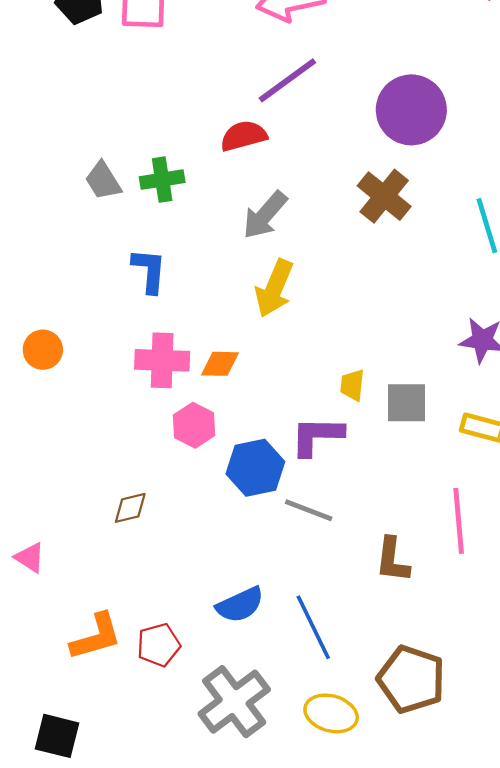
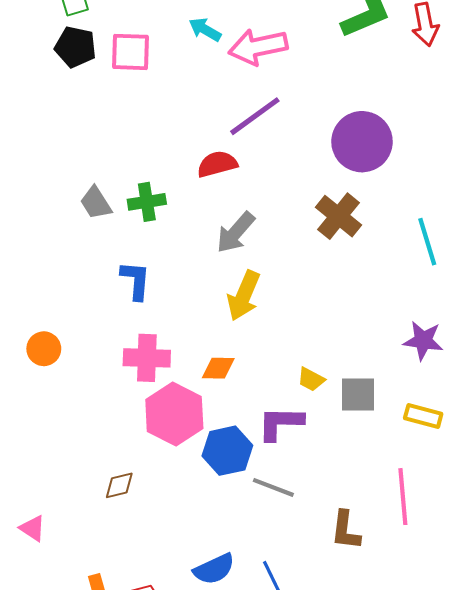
orange diamond: (220, 364) -> (218, 368), moved
yellow trapezoid: (352, 385) -> (311, 379), turned -68
pink hexagon: (194, 425) -> (174, 414), size x1.6

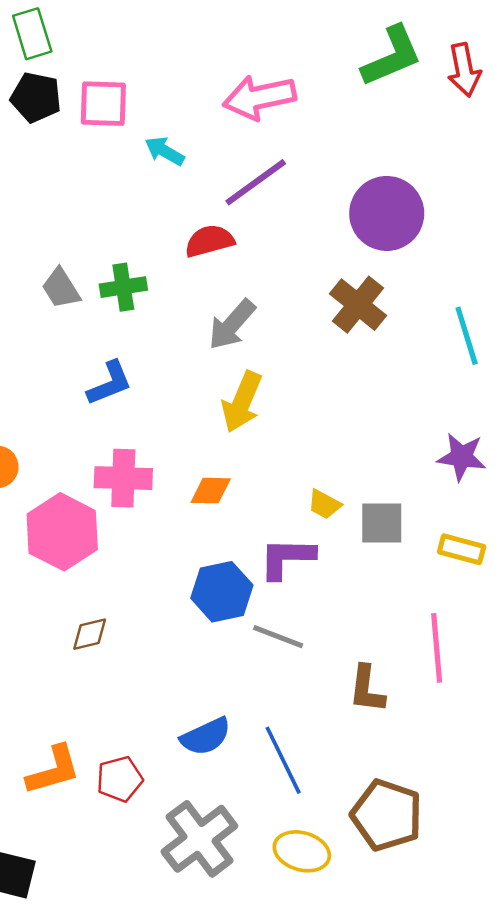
cyan arrow: (205, 29) -> (165, 151), moved
blue L-shape: (136, 280) -> (110, 383), turned 63
pink hexagon: (174, 414) -> (62, 532), moved

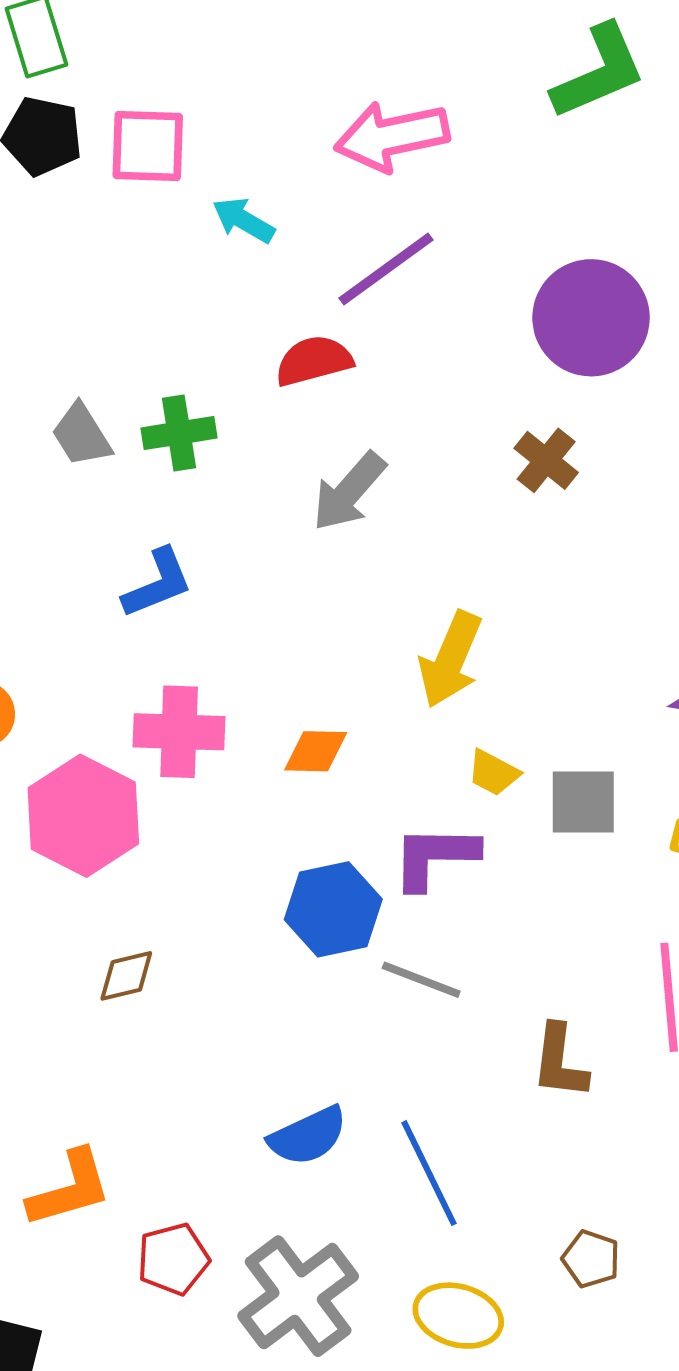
brown cross: (358, 305) -> (546, 460), size x0.7
yellow arrow: (242, 402) -> (450, 660), moved
red pentagon: (120, 779) -> (173, 1259), moved
brown pentagon: (387, 815) -> (591, 1259), size x0.5

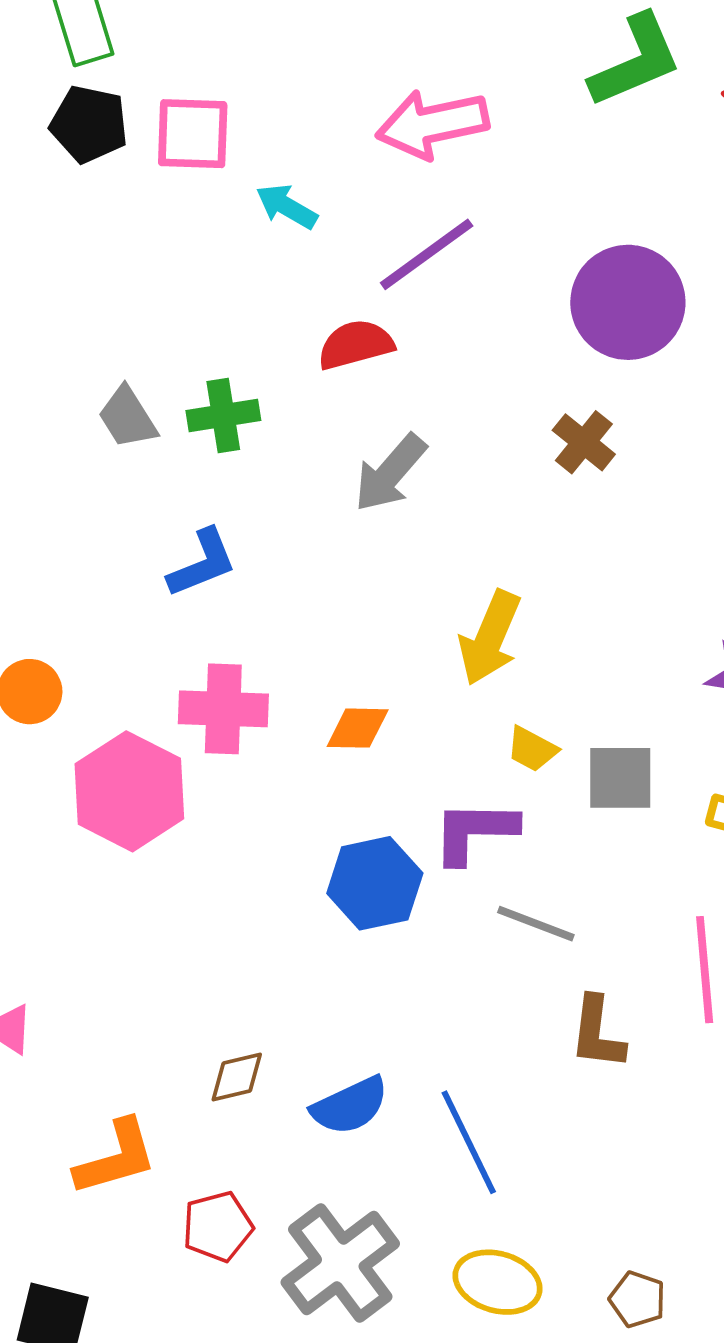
brown diamond: (126, 976) -> (237, 1077), moved
gray line: (421, 980) -> (536, 924), moved
brown pentagon: (591, 1259) -> (637, 1299), moved

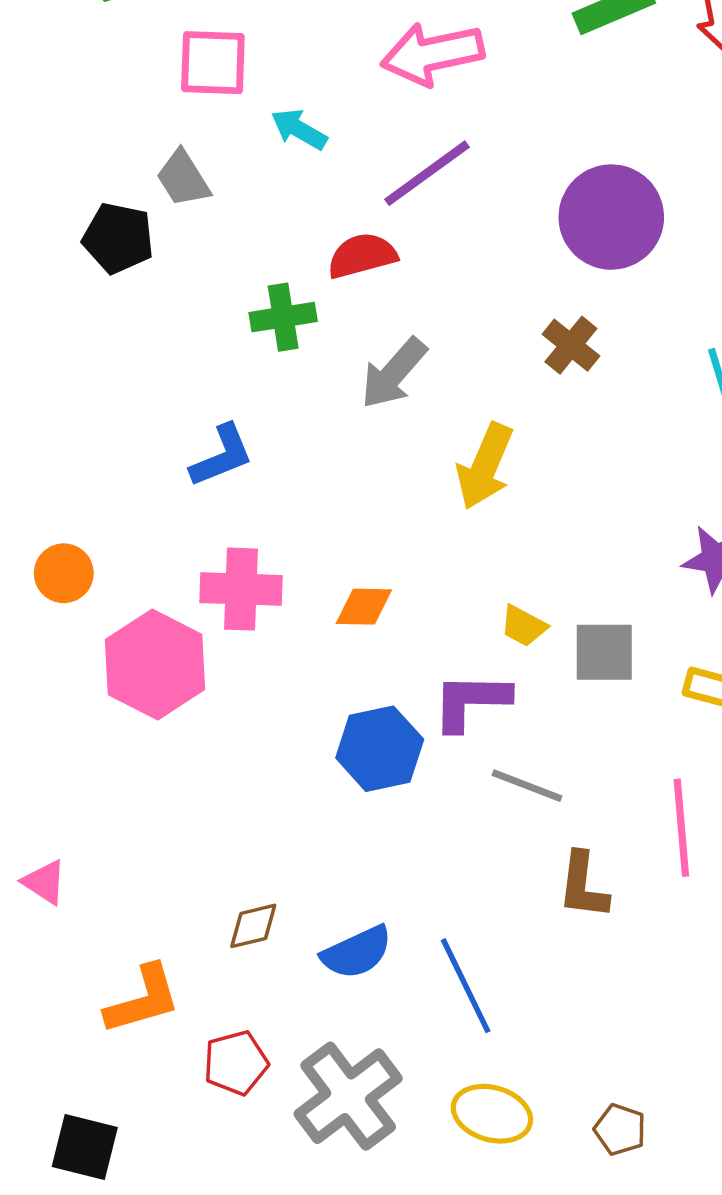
black pentagon: (89, 124) -> (118, 238), moved
green cross: (223, 415) -> (283, 317), moved
gray trapezoid: (127, 417) -> (183, 178), moved
yellow arrow: (490, 638) -> (485, 466), moved

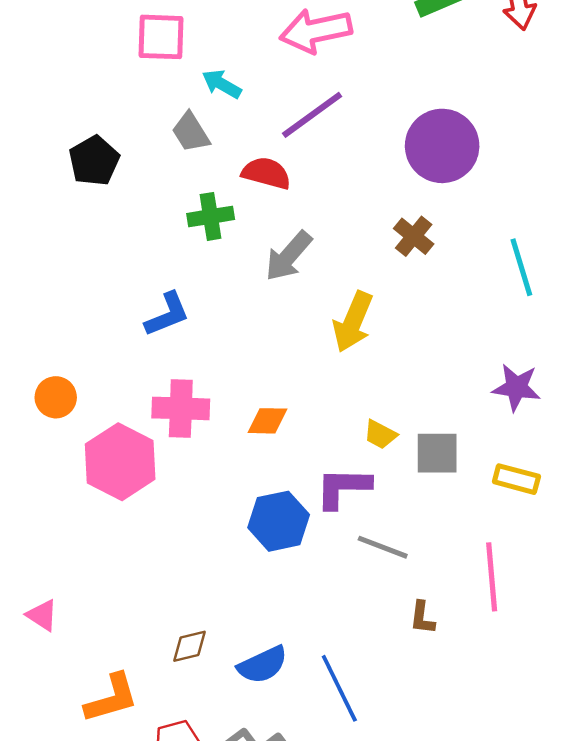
gray trapezoid: (183, 178) -> (191, 132), moved
black pentagon: (118, 238) -> (94, 161), turned 30
red semicircle: (362, 256) -> (266, 173), turned 30
brown L-shape: (583, 886) -> (422, 618), size x0.7

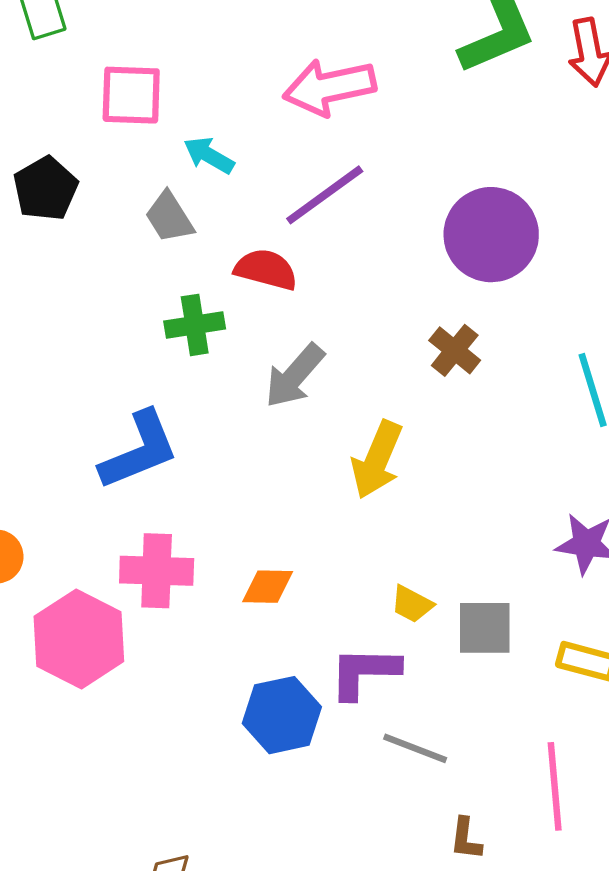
black pentagon: (94, 161) -> (46, 189), moved
blue L-shape: (167, 314) -> (139, 450), size x1.4

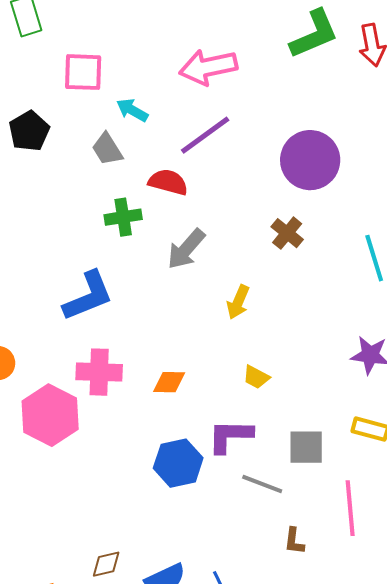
yellow arrow: (377, 460) -> (238, 302), size x0.7
yellow trapezoid: (412, 604) -> (256, 377), moved
gray square: (485, 628) -> (306, 447), moved

